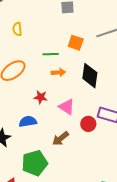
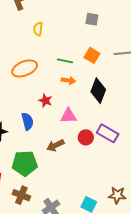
pink triangle: (67, 107) -> (69, 116), turned -48
blue semicircle: (28, 121) -> (27, 121), turned 72

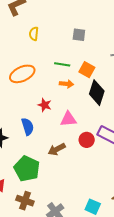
gray square: (92, 19) -> (79, 35), moved
orange square: (92, 55) -> (87, 70), moved
green pentagon: (25, 163) -> (27, 169), turned 30

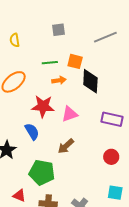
red star: (45, 105) -> (43, 106), size x1.6
red circle: (87, 140) -> (111, 157), moved

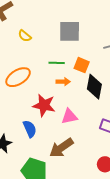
gray square: (59, 30) -> (70, 31), size x1.6
yellow semicircle: (15, 40) -> (25, 36), turned -48
brown arrow: (66, 146) -> (61, 148), size x1.4

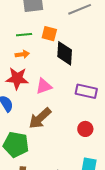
orange arrow: (63, 82) -> (22, 54), moved

